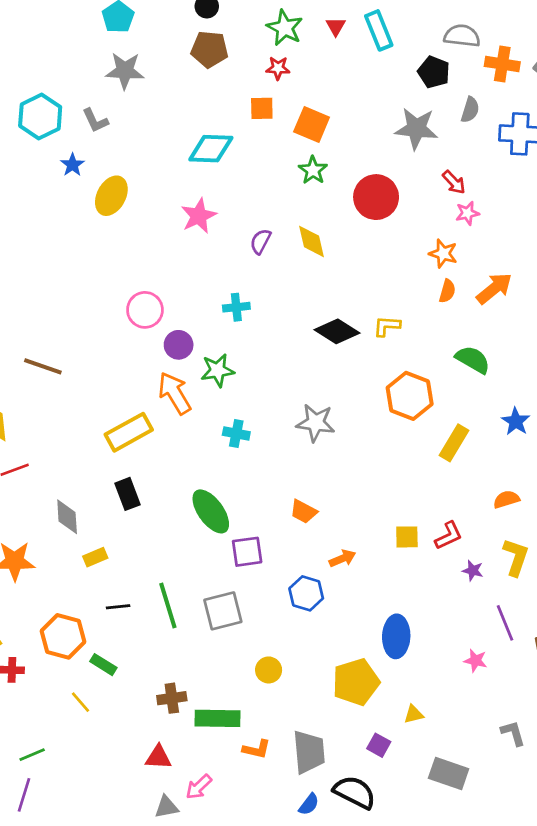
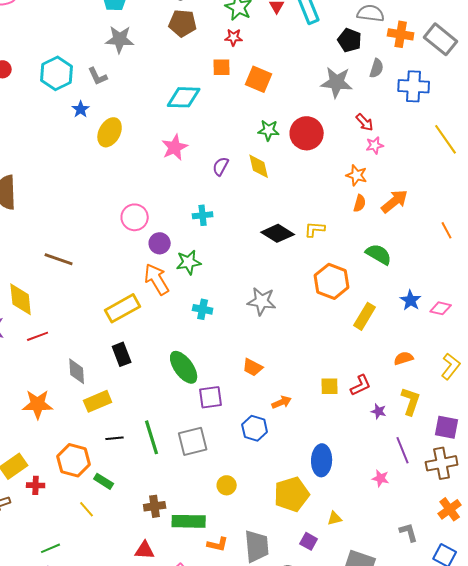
green star: (313, 170) -> (269, 130), moved, turned -30
yellow rectangle: (95, 557) -> (98, 401), size x1.5

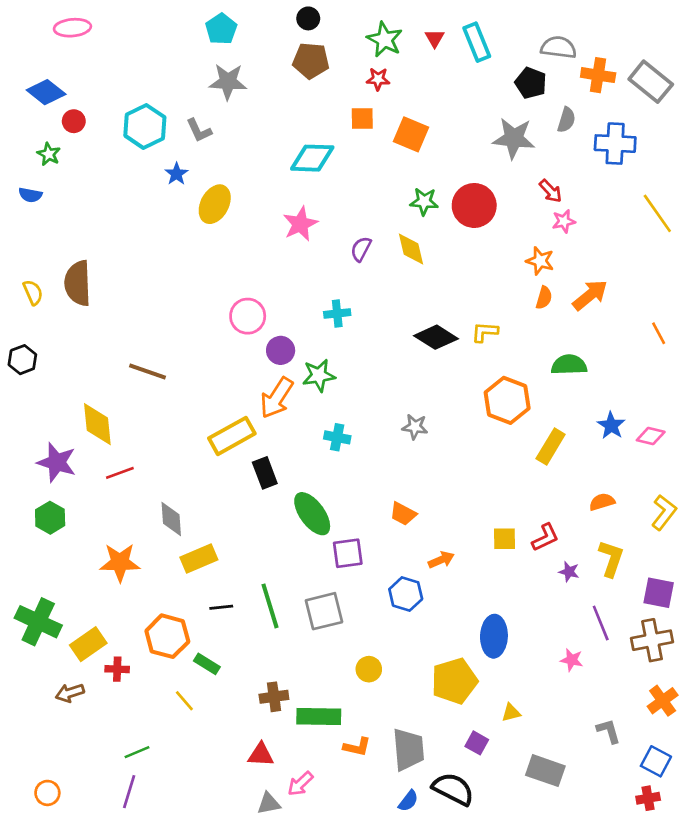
green semicircle: (379, 254) -> (569, 365), turned -32
orange arrow: (157, 279) -> (277, 398), turned -116
gray star: (262, 301) -> (415, 427), size x0.7
black rectangle: (122, 354) -> (265, 473), moved

